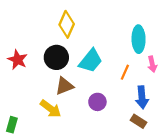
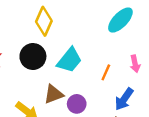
cyan ellipse: (139, 39) -> (120, 20), moved, turned 45
brown triangle: (64, 86) -> (54, 94), moved
blue arrow: (142, 97) -> (124, 99), turned 40

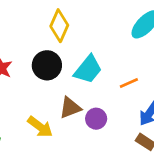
orange line: (106, 72) -> (129, 83), turned 42

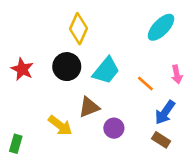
orange line: (129, 83) -> (145, 84), turned 66
purple circle: (96, 119) -> (114, 128), moved

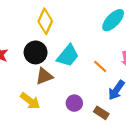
brown triangle: (89, 107) -> (44, 76), moved
brown rectangle: (161, 140) -> (101, 113), moved

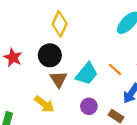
cyan trapezoid: (68, 56) -> (87, 74), moved
brown triangle: (44, 76) -> (59, 79), turned -42

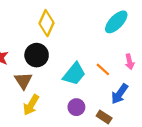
brown triangle: (59, 79) -> (23, 81), moved
yellow arrow: (44, 104) -> (31, 105), turned 84

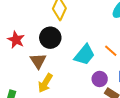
purple circle: (76, 107) -> (100, 79), moved

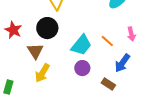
purple circle: (100, 79) -> (82, 68), moved

